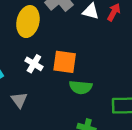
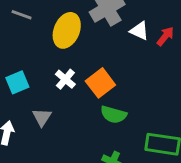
orange square: (65, 62) -> (100, 83), turned 35

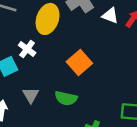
white cross: (65, 79) -> (27, 49), moved
green semicircle: (114, 115) -> (66, 98), moved

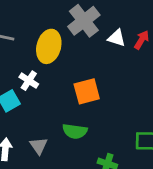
orange square: (79, 62) -> (87, 91), turned 30
gray triangle: (31, 95) -> (39, 146), moved

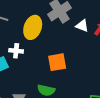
white cross: (29, 81) -> (16, 51), turned -32

